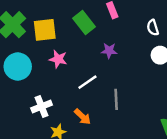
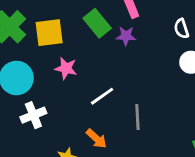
purple star: (109, 51) -> (126, 36), moved
white cross: (42, 107) -> (33, 115), moved

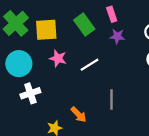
purple star: (126, 36) -> (117, 36), moved
white line: (102, 96) -> (90, 65), moved

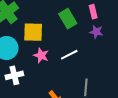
yellow square: (46, 30) -> (33, 32), moved
pink star: (58, 58) -> (41, 55), moved

